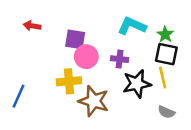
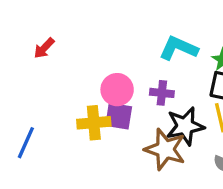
red arrow: (32, 26) -> (44, 48), turned -56
purple square: (75, 39) -> (119, 116), moved
brown star: (94, 101) -> (165, 149), moved

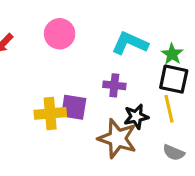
pink circle: (117, 90) -> (60, 34), moved
black star: (185, 126) -> (136, 117), size x0.7

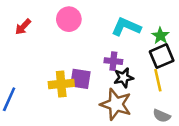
black square: (174, 79) -> (162, 56), turned -35
black star: (136, 117) -> (124, 78), moved

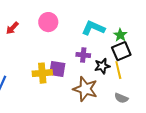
black star: (124, 78) -> (102, 66), moved

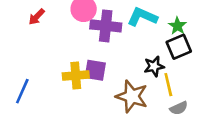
purple cross: (83, 55) -> (106, 26), moved, size x1.6
yellow line: (118, 70) -> (168, 85), moved
gray semicircle: (121, 98) -> (179, 108), turned -48

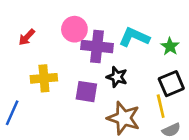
black square: (179, 47) -> (171, 84), moved
black star: (154, 66) -> (117, 77), moved, turned 30
yellow cross: (76, 75) -> (44, 78), moved

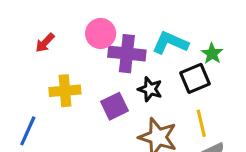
black square: (171, 84) -> (195, 78), moved
purple square: (86, 92) -> (115, 106), turned -35

